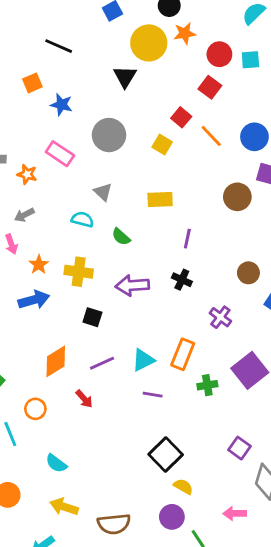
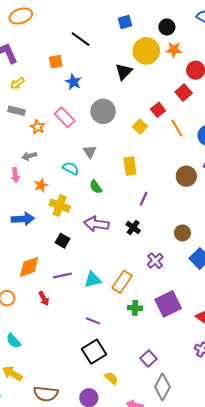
yellow rectangle: (160, 199) -> (130, 166), turned 72
orange star: (39, 265) -> (41, 185), moved
purple line: (153, 395) -> (93, 321), moved
yellow semicircle: (183, 486) -> (111, 378), moved

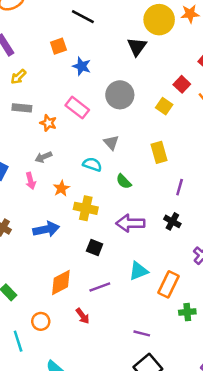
cyan triangle: (93, 280) -> (139, 271), moved

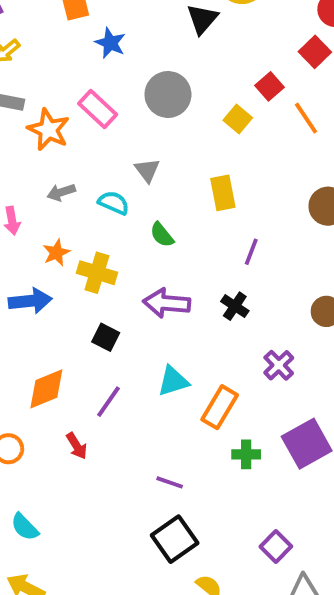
orange star: (48, 123) -> (48, 130), size x1.5
gray arrow: (43, 157) -> (61, 192), moved
orange star: (61, 188) -> (56, 253), moved
purple line: (100, 287) -> (109, 402), turned -40

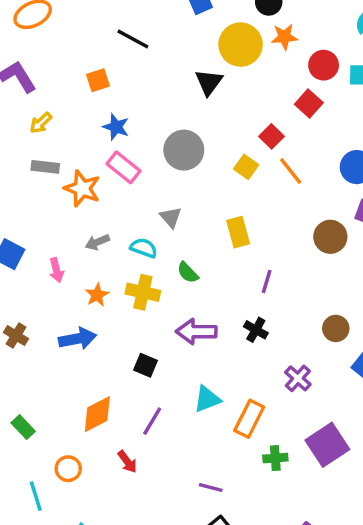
blue star: (110, 43) -> (116, 127), moved
orange line: (306, 118) -> (291, 171), moved
yellow cross: (97, 273) -> (143, 292), moved

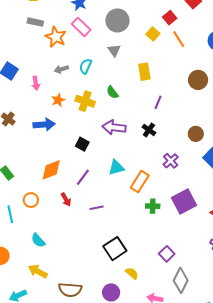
gray triangle: (171, 217) -> (114, 50), moved
cyan semicircle: (144, 248) -> (86, 66), moved, turned -91
purple line: (211, 487) -> (97, 208), moved, turned -32

